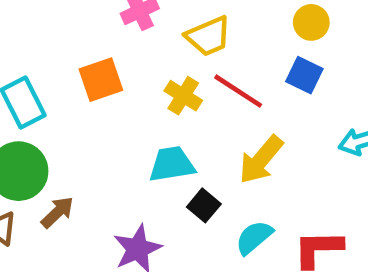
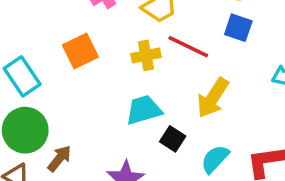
yellow cross: (183, 96) -> (146, 55), turned -36

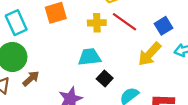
blue square: (238, 28) -> (164, 26), moved, turned 30
yellow arrow: (213, 98) -> (150, 54), moved

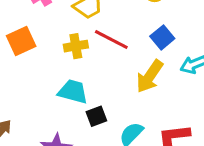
cyan trapezoid: (90, 57) -> (73, 92), turned 30
black square: (105, 78) -> (96, 116), turned 35

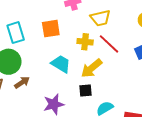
yellow arrow: (150, 76) -> (92, 68), moved
cyan trapezoid: (73, 92) -> (61, 64), moved

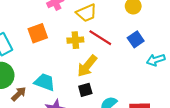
cyan trapezoid: (61, 64) -> (45, 82), moved

